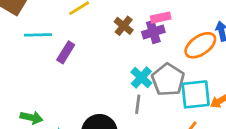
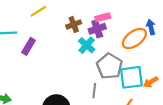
brown cross: (124, 26) -> (74, 24), turned 32
cyan cross: (141, 77) -> (87, 45), moved
gray line: (138, 104) -> (94, 91), moved

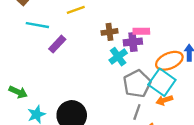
cyan square: (131, 77) -> (162, 82), moved, turned 30
orange arrow: (151, 82) -> (164, 100), moved
gray line: (94, 91) -> (137, 112), moved

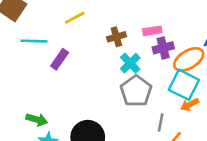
purple cross: (133, 42) -> (163, 48), moved
gray pentagon: (137, 84) -> (136, 91), moved
green arrow: (18, 92) -> (37, 120), moved

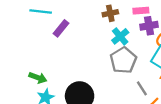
gray line: (161, 123) -> (142, 88), turned -48

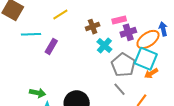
gray pentagon: (123, 60) -> (123, 65), moved
gray line: (142, 88) -> (119, 89), moved

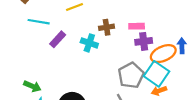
cyan cross: (104, 46) -> (89, 43), moved, turned -35

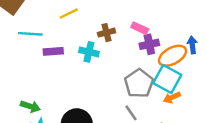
pink rectangle: (137, 26) -> (140, 28), turned 32
purple rectangle: (58, 39) -> (53, 51), turned 49

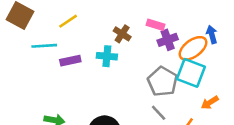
yellow line: (69, 14) -> (68, 21), moved
brown cross: (106, 33) -> (122, 34), turned -35
orange arrow: (172, 98) -> (210, 103), moved

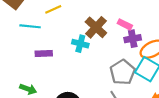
brown cross: (122, 34) -> (96, 27), size x1.5
purple rectangle: (70, 61) -> (44, 54), moved

